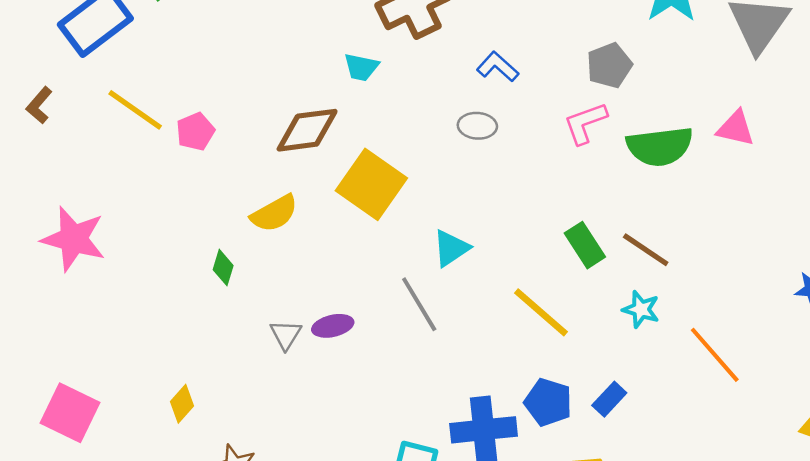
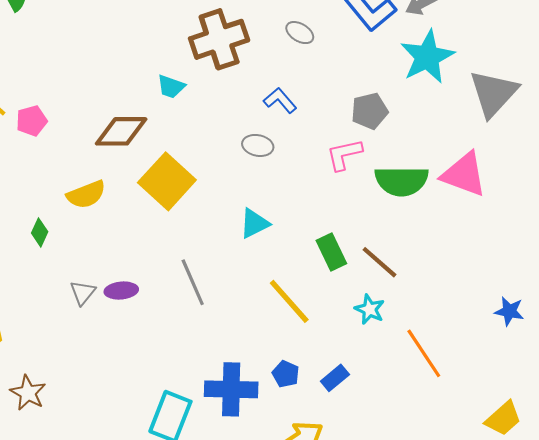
pink triangle: (736, 128) -> (464, 174), size x1.5
cyan triangle: (451, 248) -> (254, 223), moved
blue pentagon: (548, 402) -> (286, 374), size x0.7

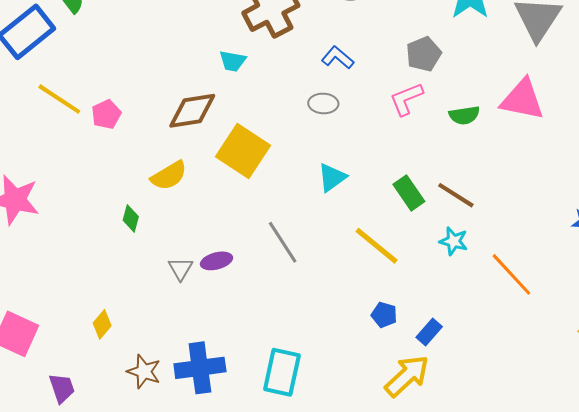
green semicircle: (401, 181) -> (464, 115), size x0.6
blue rectangle: (335, 378) -> (429, 332), moved
blue cross: (231, 389) -> (200, 368), moved

